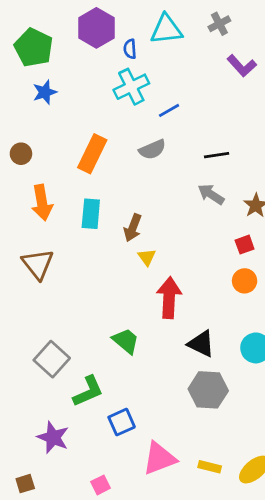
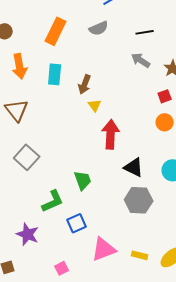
green trapezoid: (126, 341) -> (83, 180), moved, turned 30
gray square: (52, 359) -> (27, 157), moved

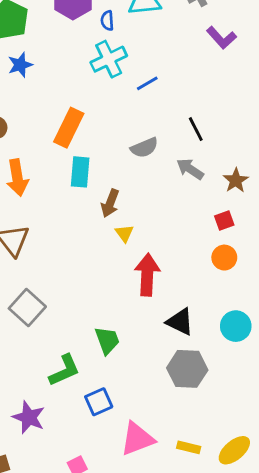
gray semicircle: (99, 28) -> (144, 148), moved
black line: (145, 32) -> (196, 129), turned 72
cyan rectangle: (55, 74) -> (80, 172), moved

